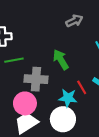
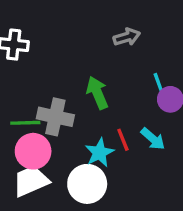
green line: (14, 60) -> (25, 123), moved
cyan star: (68, 98) -> (99, 153), turned 30

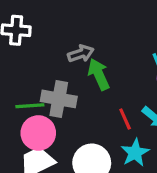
gray arrow: (127, 37) -> (81, 54), moved
cyan star: (99, 153) -> (135, 153), moved

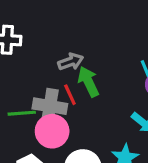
red line: (125, 119) -> (70, 95), moved
pink circle: (38, 133) -> (52, 131), moved

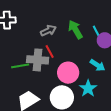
green arrow: (88, 82) -> (75, 29), moved
pink circle: (52, 131) -> (68, 73), moved

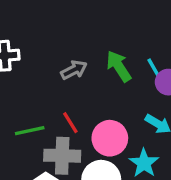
red line: (50, 51) -> (70, 123), moved
gray cross: (38, 60) -> (62, 156), moved

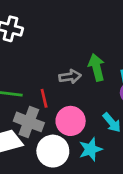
gray arrow: (74, 70) -> (70, 77), moved

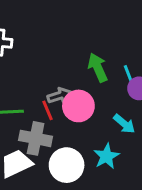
gray arrow: (70, 77) -> (59, 96), moved
pink circle: (71, 121) -> (78, 106), moved

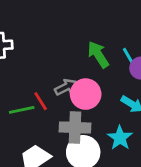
red line: (47, 110) -> (41, 101), moved
gray cross: (36, 138) -> (75, 127), moved

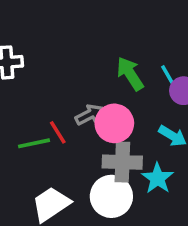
gray cross: (75, 127) -> (122, 162), moved

